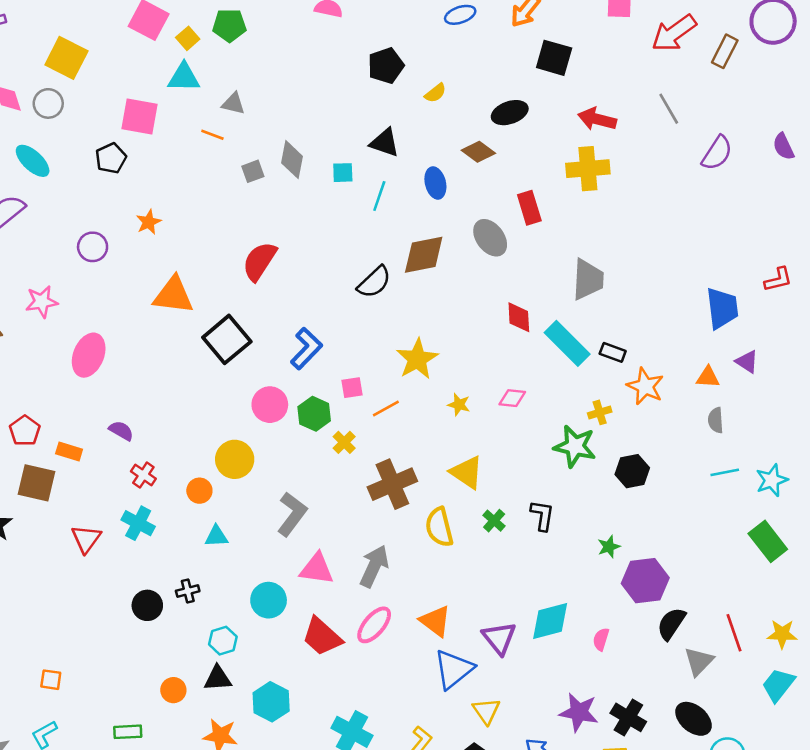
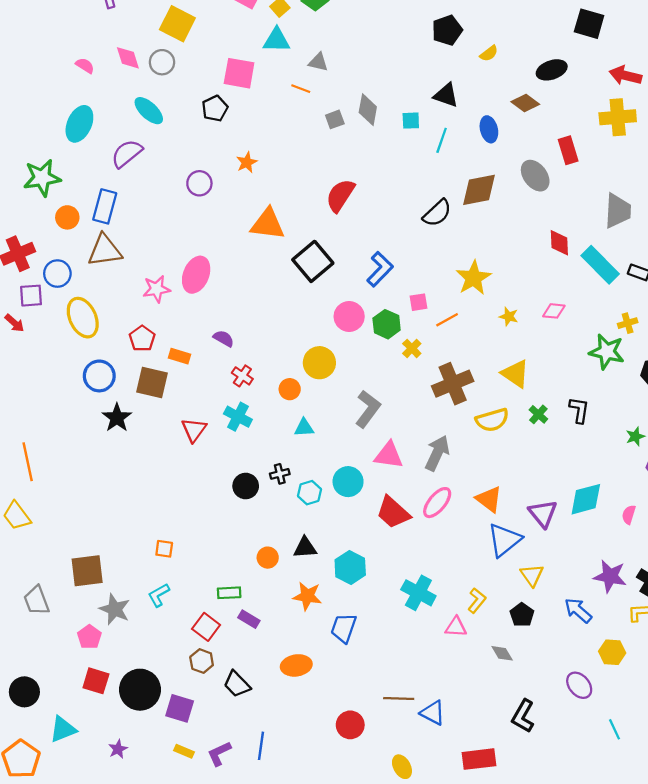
pink star: (42, 302) -> (156, 289), moved
yellow semicircle: (439, 527) -> (492, 420), turned -92
cyan hexagon: (223, 641) -> (309, 493), moved

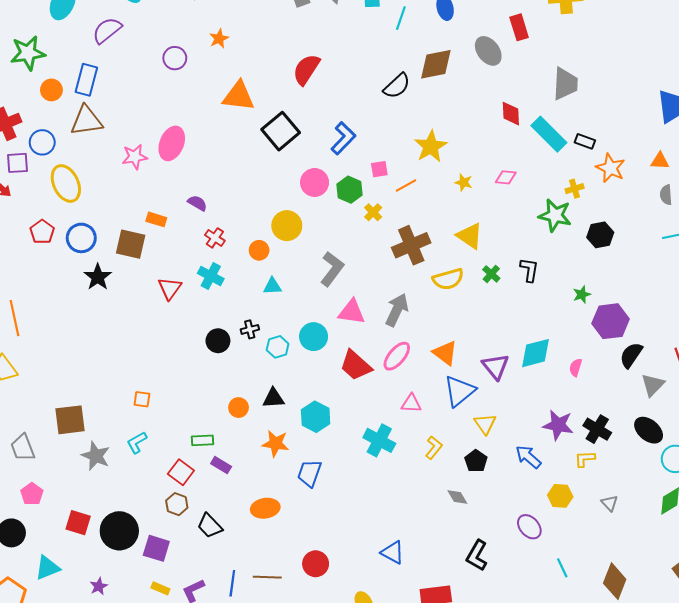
red pentagon: (142, 339) -> (42, 232), moved
pink triangle: (456, 627) -> (411, 403), moved
pink pentagon: (89, 637) -> (32, 494), moved
brown line: (399, 698) -> (267, 577), moved

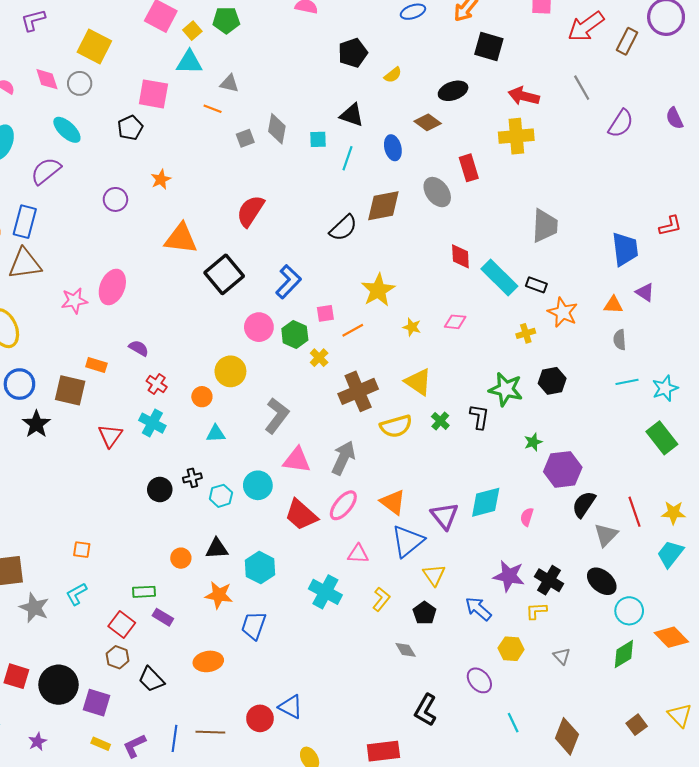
gray trapezoid: (565, 84) -> (545, 226), moved
green star: (555, 215) -> (506, 389), moved
blue triangle: (393, 552) -> (291, 707), moved

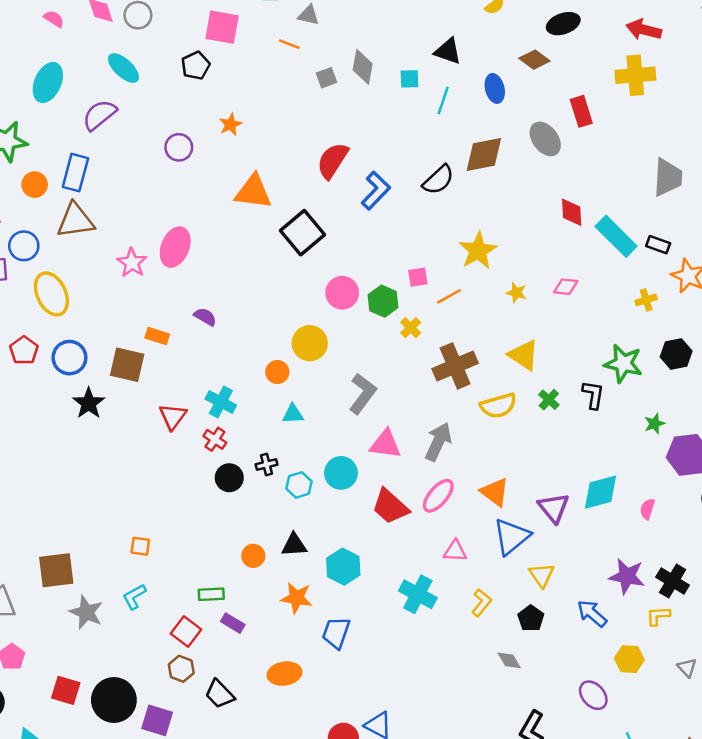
blue L-shape: (288, 282) -> (376, 191), moved
pink star: (74, 301) -> (132, 263), turned -30
red cross: (157, 384) -> (215, 439), moved

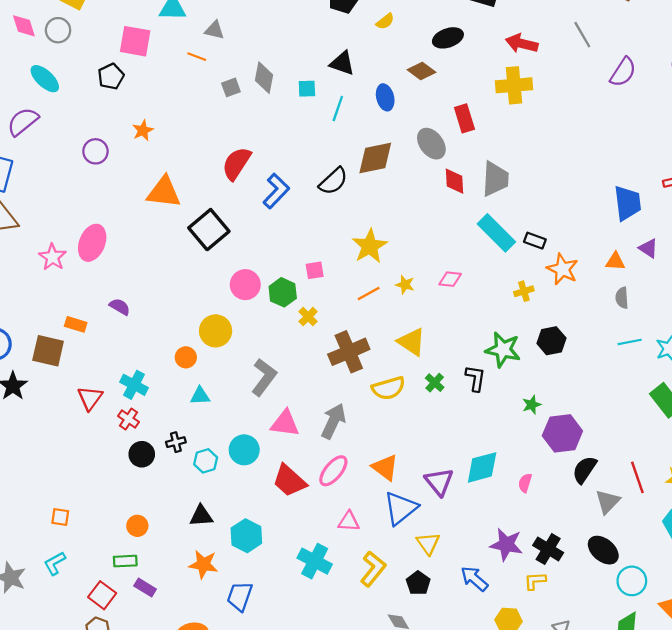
gray trapezoid: (668, 177) -> (495, 179), moved
red diamond: (572, 212) -> (455, 181), moved
orange line: (449, 296) -> (369, 293), moved
orange circle: (253, 556) -> (137, 526), moved
yellow L-shape: (482, 603) -> (373, 569), size x1.4

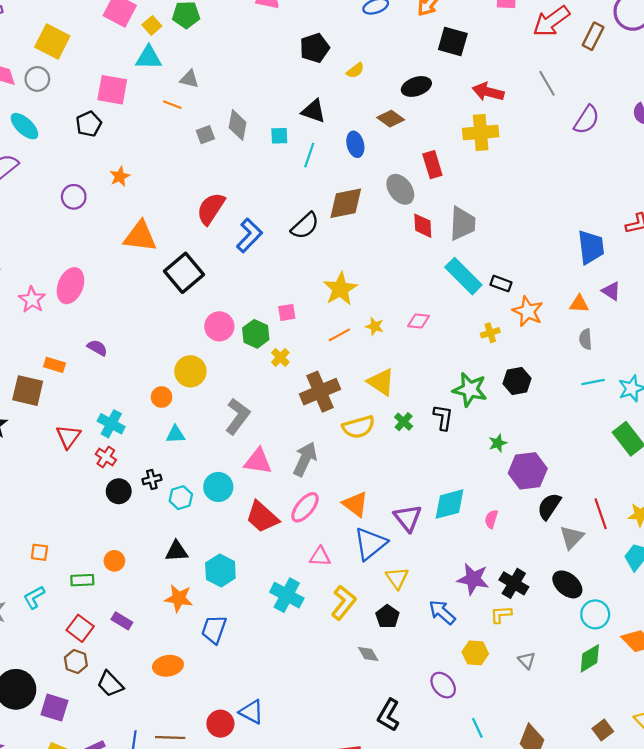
green rectangle: (125, 561) -> (82, 580), moved

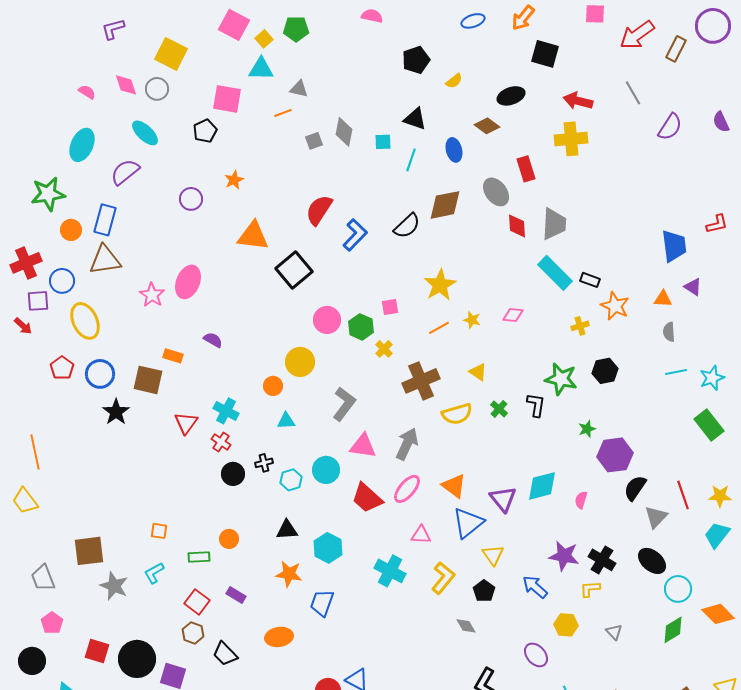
orange line: (172, 105) -> (283, 113), turned -42
yellow triangle: (381, 382) -> (478, 372), size x0.7

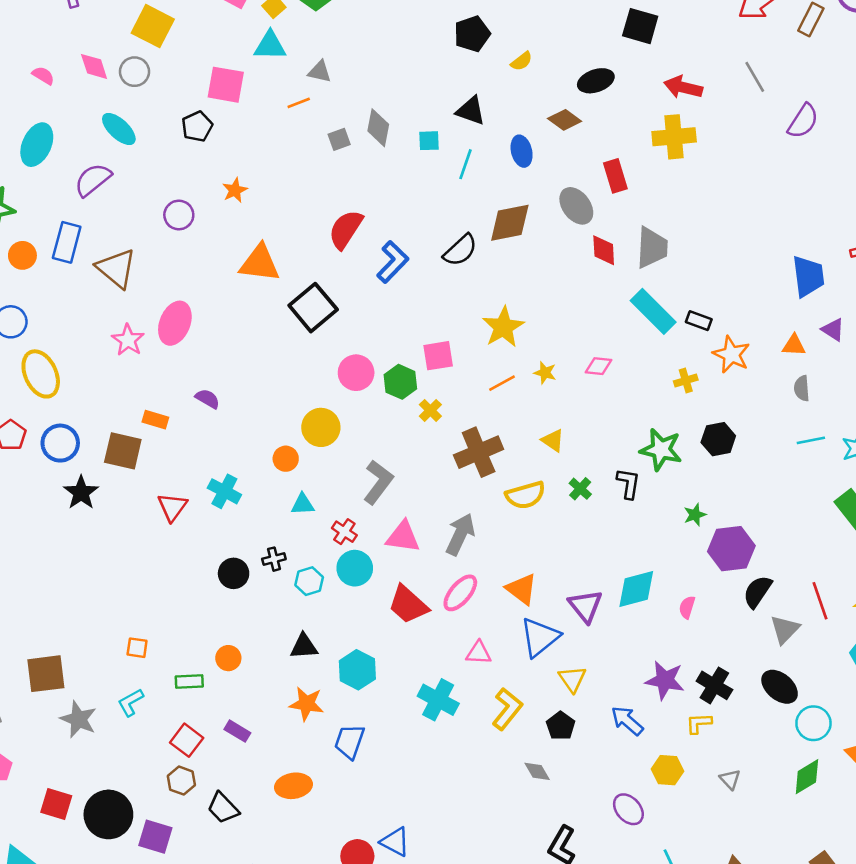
brown triangle: (105, 260) -> (116, 268), moved, turned 48
pink square: (390, 307) -> (438, 356), size x1.4
red cross: (221, 442) -> (344, 532), moved

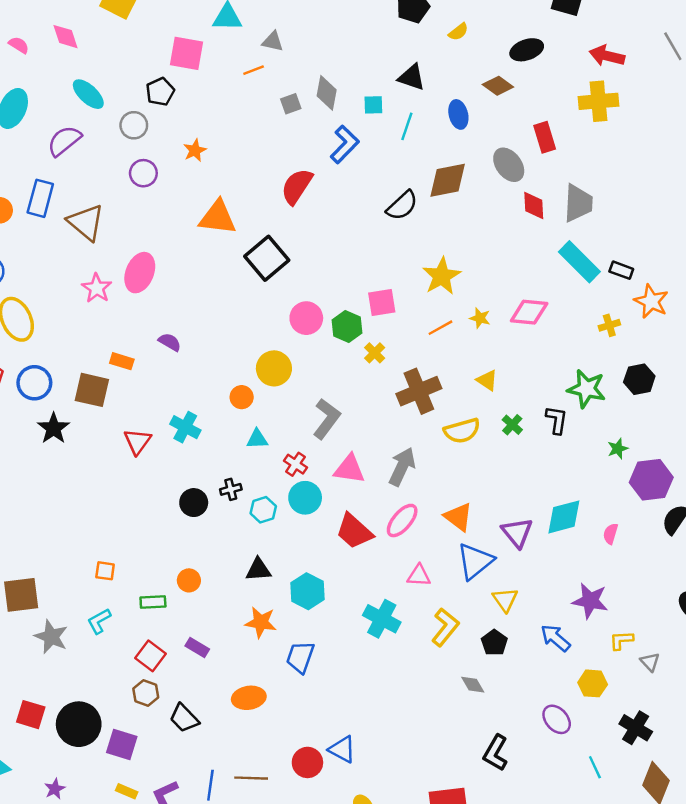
gray circle: (135, 72) -> (134, 125), moved
blue L-shape: (393, 262) -> (345, 144), moved
pink diamond: (598, 366) -> (529, 312), size x1.5
black cross: (714, 685) -> (636, 728), moved
gray triangle: (730, 779) -> (650, 662), moved

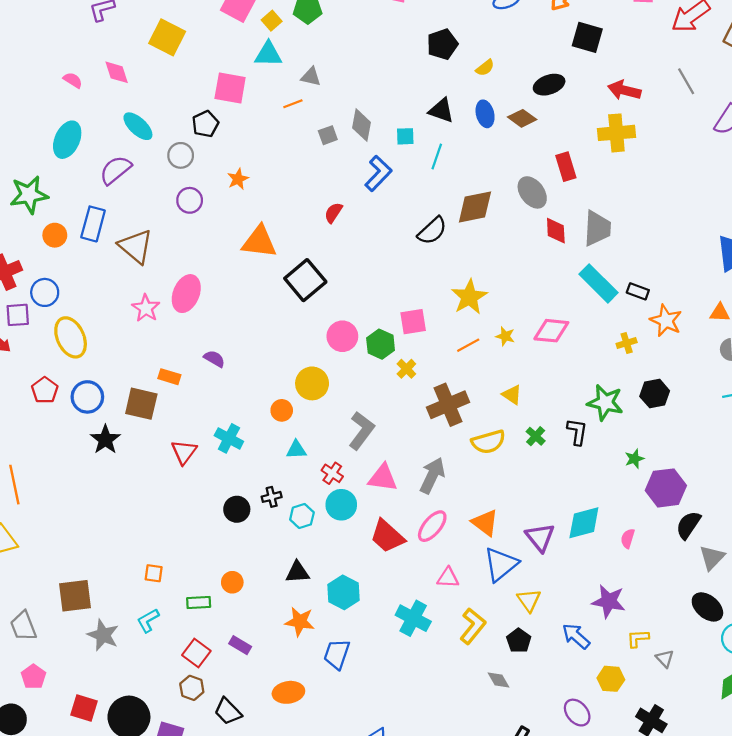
blue ellipse: (458, 114) -> (485, 114), moved
red semicircle: (297, 186) -> (333, 213), size x0.6

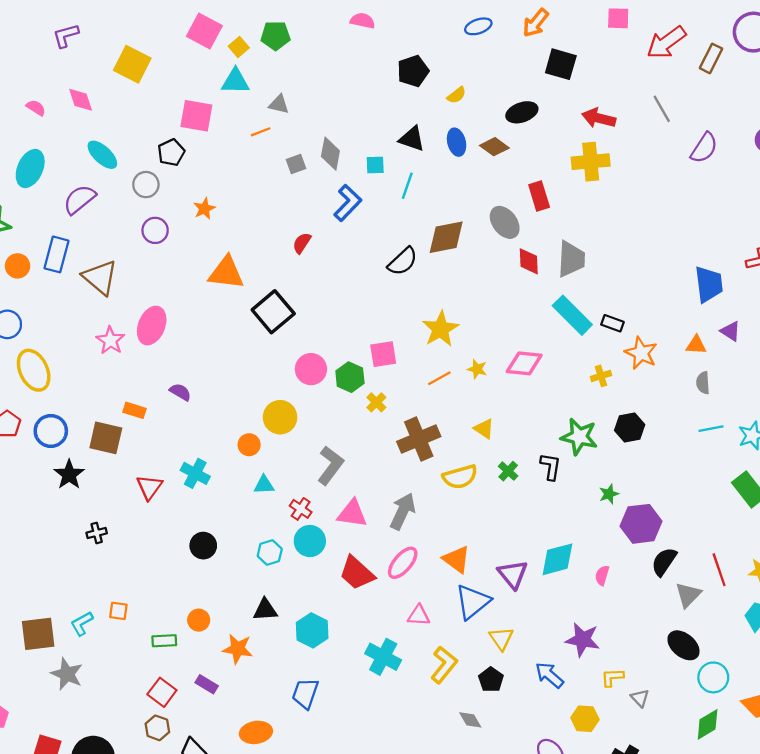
black cross: (272, 497) -> (97, 533), moved
cyan L-shape: (148, 620) -> (82, 624), moved
orange star: (300, 622) -> (238, 649), moved

